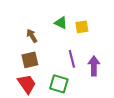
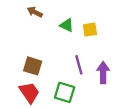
brown arrow: (32, 36) -> (35, 12), moved, turned -32
brown square: (30, 60) -> (33, 66), turned 30

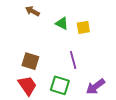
purple arrow: (103, 73) -> (95, 86), moved, turned -126

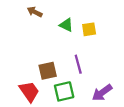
brown square: (30, 61) -> (48, 71), moved, turned -30
green square: (60, 85) -> (64, 91), turned -30

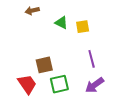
brown arrow: (35, 12) -> (32, 11), turned -40
purple line: (78, 64) -> (92, 59), moved

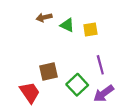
brown arrow: (32, 11) -> (44, 17), moved
green square: (59, 84) -> (77, 85), moved, turned -30

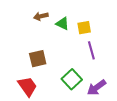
purple line: (100, 65) -> (91, 50), moved
brown square: (49, 71) -> (38, 59), moved

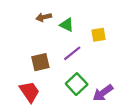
yellow square: (84, 28) -> (99, 35), moved
purple line: (91, 50) -> (72, 53), moved, turned 66

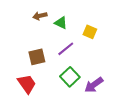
yellow square: (99, 35) -> (90, 32), turned 32

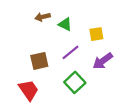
yellow square: (90, 32) -> (96, 34), turned -32
purple arrow: (94, 85) -> (103, 61), moved

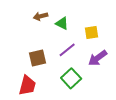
red trapezoid: (29, 90) -> (27, 85), turned 50

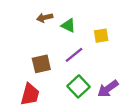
purple arrow: (98, 58) -> (108, 89), moved

